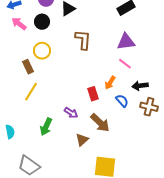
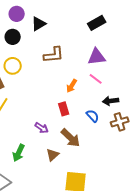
brown L-shape: (83, 40) -> (54, 55), turned 80
orange arrow: (110, 83) -> (72, 86), moved
brown cross: (149, 107) -> (120, 122), turned -30
green arrow: (46, 127) -> (19, 153), moved

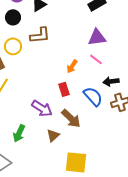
brown L-shape: (54, 55) -> (40, 35), moved
blue semicircle: (93, 116) -> (93, 96), size x1.5
purple arrow: (42, 128) -> (42, 108), size x1.5

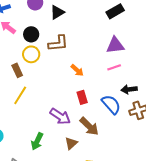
black circle: (13, 17) -> (31, 34), moved
pink line: (96, 59) -> (114, 67), turned -56
orange arrow: (72, 66) -> (77, 70), moved, turned -80

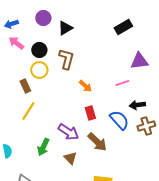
brown L-shape: (58, 43) -> (66, 59), turned -70
purple triangle: (115, 45) -> (139, 61), moved
green arrow: (37, 141) -> (43, 147), moved
brown triangle: (71, 143) -> (70, 158), moved, turned -32

